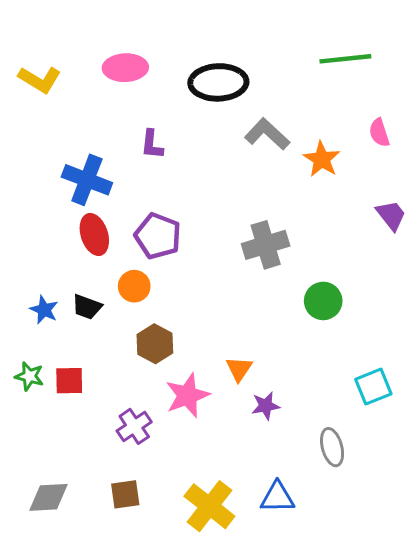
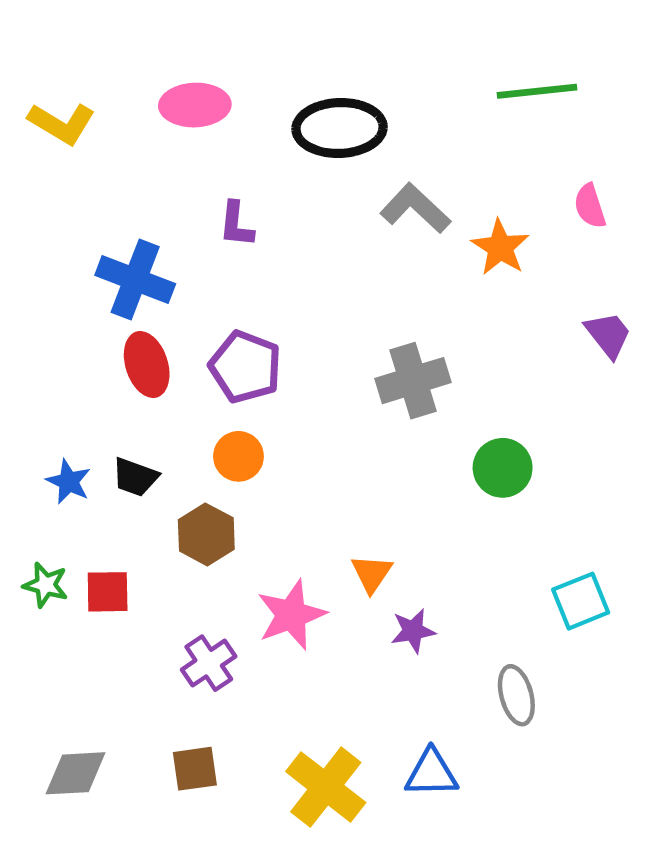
orange circle: (134, 286) -> (238, 456), moved
brown hexagon: (155, 344) -> (206, 534), moved

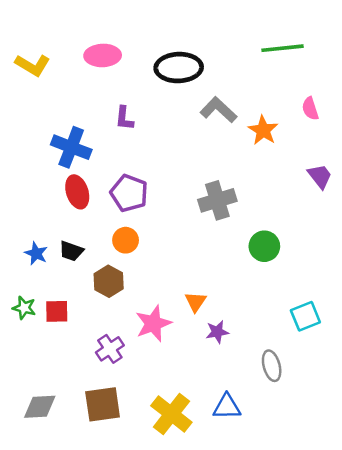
brown square: (195, 769) -> (103, 404), size x1.5

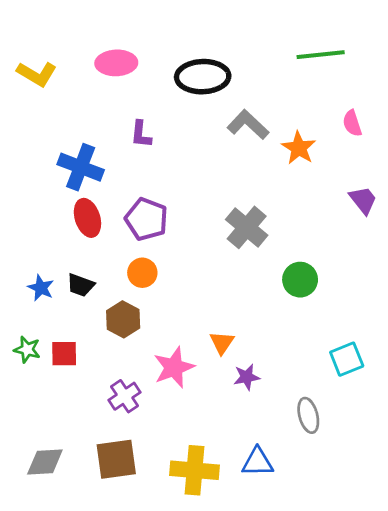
gray cross: (217, 200) -> (247, 227), turned -33
yellow cross: (171, 414) -> (194, 470), turned -33

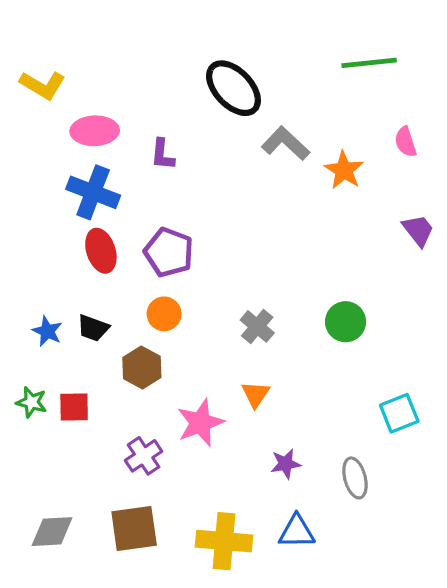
pink ellipse: (116, 63) -> (95, 131), moved
black ellipse: (203, 77) -> (233, 88), turned 48
gray cross: (247, 227) -> (257, 326), moved, size x0.7
purple star: (247, 377) -> (286, 464), moved

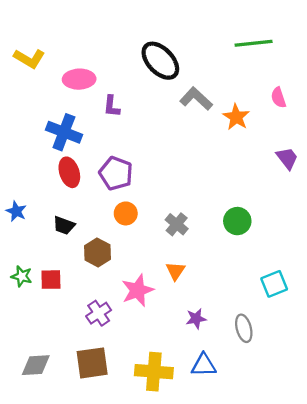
pink ellipse: (95, 131) -> (79, 79), moved
orange circle: (164, 314) -> (126, 213), moved
blue star: (47, 331) -> (16, 211), moved

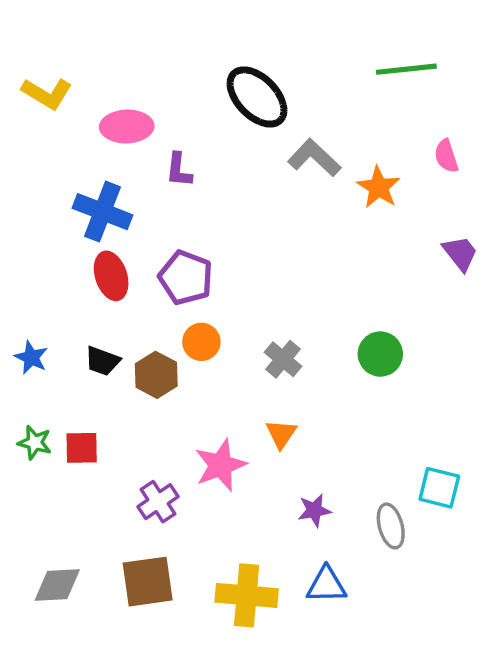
blue star: (16, 211) -> (31, 357), moved
brown hexagon: (98, 252) -> (156, 375), moved
cyan square: (274, 284) -> (439, 488), moved, turned 36

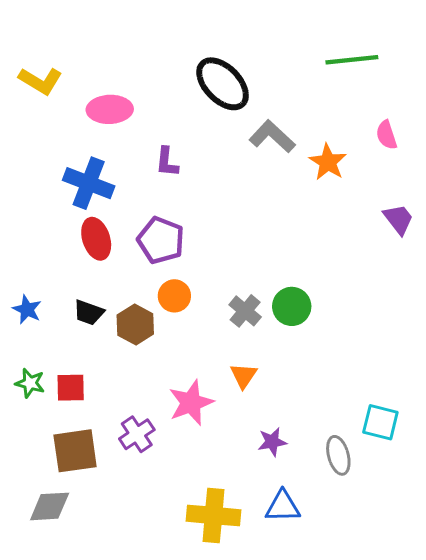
purple L-shape: (179, 170) -> (167, 162), moved
green circle: (380, 354) -> (292, 306), moved
brown square: (148, 582) -> (75, 451), moved

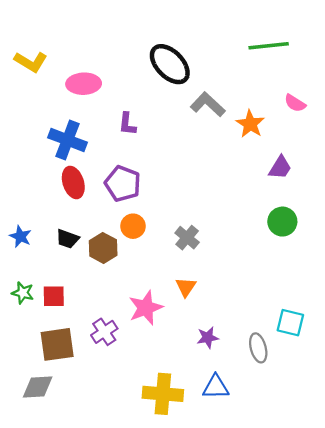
pink semicircle: (386, 135) -> (295, 103), turned -40
purple trapezoid: (399, 219) -> (280, 168), moved, turned 70
green circle: (292, 306) -> (282, 222), moved

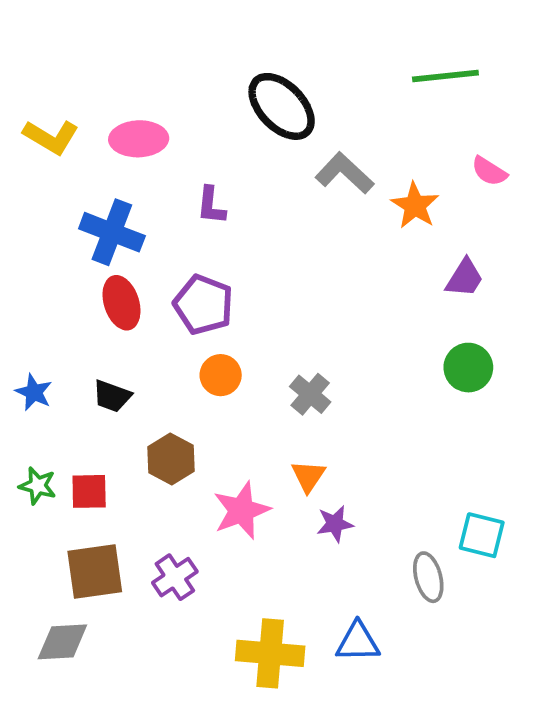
yellow L-shape: (31, 62) -> (51, 137), moved
brown hexagon: (103, 248) -> (171, 459), moved
purple cross: (104, 332) -> (175, 577), moved
purple star: (208, 338) -> (335, 524), moved

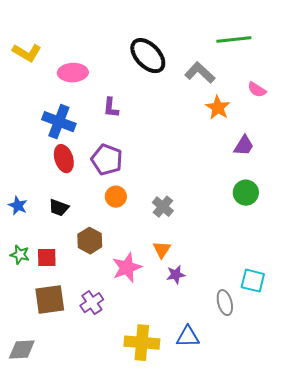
yellow L-shape: (51, 137) -> (27, 53), moved
gray L-shape: (344, 173) -> (200, 73), moved
gray diamond: (62, 642) -> (22, 350), moved

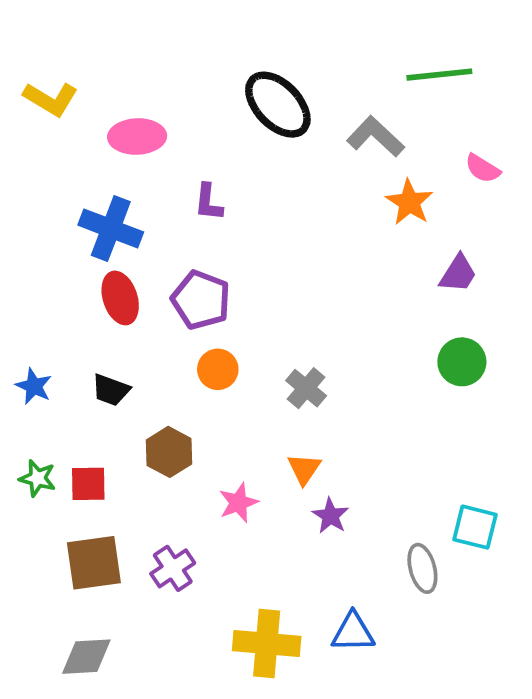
pink star: (127, 268) -> (238, 503), size x0.7
purple star: (176, 275) -> (330, 516), turned -30
gray diamond: (22, 350) -> (86, 657), moved

